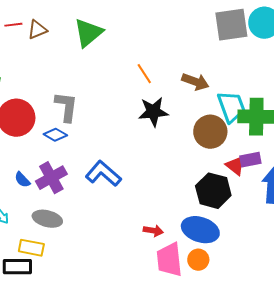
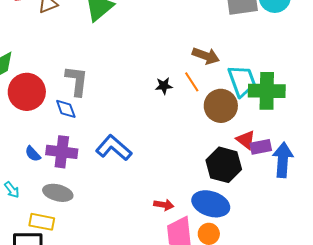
orange line: (144, 74) -> (192, 82), moved
black star: (153, 112) -> (164, 86), size x0.6
blue diamond: (55, 135) -> (66, 109), turned 40
purple rectangle: (250, 160) -> (261, 147), moved
purple cross: (51, 178) -> (62, 152), turned 36

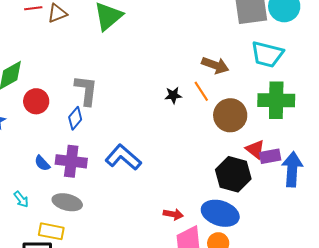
cyan trapezoid: (242, 81) -> (267, 54), moved, turned 124
red circle: (27, 92) -> (36, 101), size x0.7
blue diamond: (66, 109) -> (75, 118), turned 60

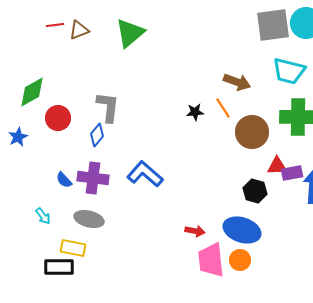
red triangle: (255, 149) -> (277, 166), turned -40
black hexagon: (233, 174) -> (255, 191), size x0.7

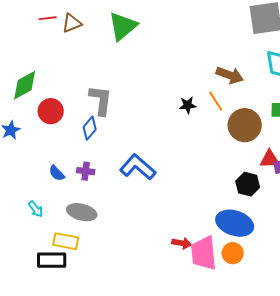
purple cross: (93, 178) -> (86, 171), size x0.6
red arrow: (195, 231) -> (182, 243), moved

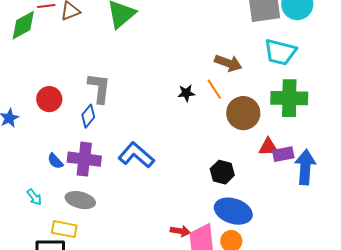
green diamond: (25, 85) -> (23, 25), moved
purple cross: (86, 171) -> (84, 159), size x1.8
black hexagon: (248, 184) -> (222, 172), moved

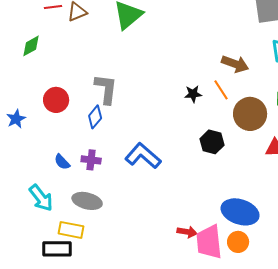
green diamond: (23, 25) -> (31, 46), moved, size x0.7
purple cross: (84, 159) -> (91, 160), size x0.6
black hexagon: (222, 172) -> (212, 142), moved
cyan arrow: (34, 197) -> (41, 198), size x1.6

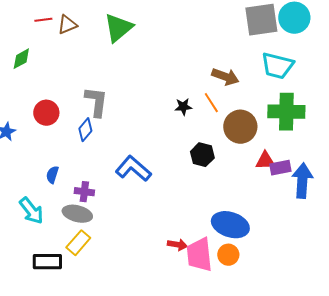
purple cross: (91, 160) -> (84, 192), moved
blue semicircle: (62, 162) -> (52, 175), turned 60
yellow rectangle: (71, 230) -> (78, 243), moved, turned -60

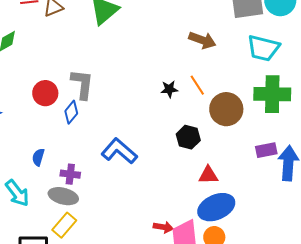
brown arrow: (225, 77) -> (202, 40), moved
red circle: (46, 113) -> (45, 93), moved
red triangle: (265, 161) -> (208, 175), moved
blue ellipse: (230, 225) -> (216, 207), turned -42

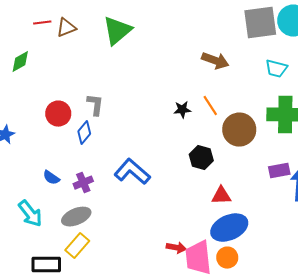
cyan trapezoid: (263, 48) -> (276, 69), size x0.7
gray L-shape: (82, 84) -> (95, 105), size x0.7
blue semicircle: (38, 157) -> (51, 178), turned -72
purple cross: (70, 174) -> (83, 183), moved, turned -30
gray ellipse: (63, 196) -> (76, 217), turned -36

